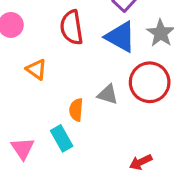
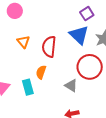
red semicircle: (72, 27) -> (49, 47), moved
gray triangle: (108, 94) -> (71, 86), moved

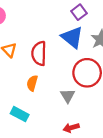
gray triangle: (71, 86) -> (68, 96), turned 32
cyan rectangle: (28, 87) -> (20, 114), moved, turned -42

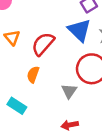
red semicircle: (39, 53) -> (43, 44), turned 35

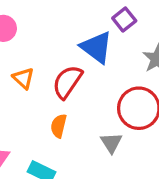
blue triangle: (79, 30) -> (96, 47), moved

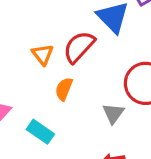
orange triangle: (23, 78) -> (43, 54), moved

